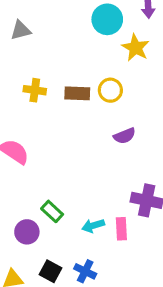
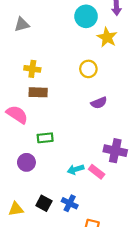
brown rectangle: (77, 93) -> (38, 92), moved
green rectangle: (52, 211) -> (45, 138), moved, turned -49
pink rectangle: (121, 229) -> (97, 172), turned -49
purple circle: (27, 232) -> (26, 162), moved

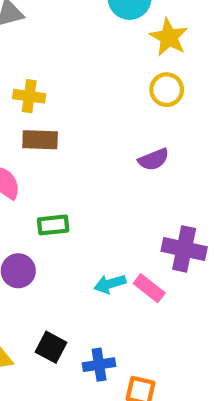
yellow circle: (88, 69) -> (167, 90), moved
blue cross: (70, 203) -> (99, 365), moved, turned -35

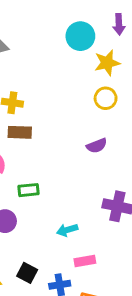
yellow star: (169, 37) -> (107, 63), turned 30
pink rectangle: (149, 288) -> (85, 261), moved, turned -48

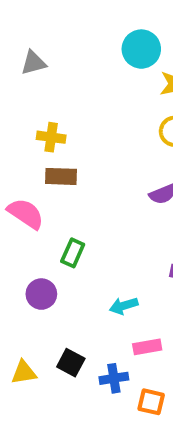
green rectangle: (29, 190) -> (73, 253), turned -60

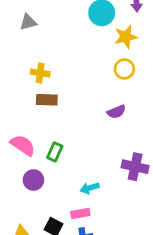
pink semicircle: (26, 214) -> (23, 145), moved
pink rectangle: (147, 347) -> (80, 213), moved

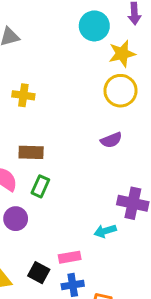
yellow circle: (124, 69) -> (121, 91), size x1.4
brown rectangle: (47, 100) -> (31, 152), moved
cyan arrow: (90, 188) -> (105, 231), moved

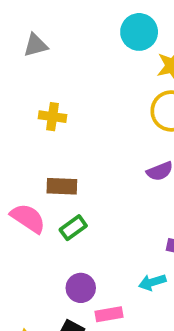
green rectangle: (40, 186) -> (73, 228), turned 30
purple circle: (16, 219) -> (81, 288), moved

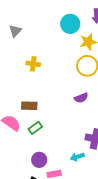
gray triangle: (36, 45) -> (15, 31), turned -32
yellow cross: (53, 117) -> (33, 64), moved

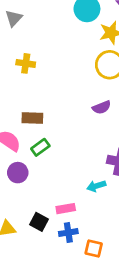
yellow cross: (33, 64) -> (26, 63), moved
purple circle: (39, 160) -> (18, 173), moved

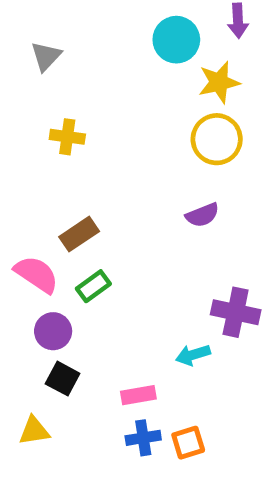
brown rectangle: (32, 118) -> (79, 234), turned -36
black square: (39, 222) -> (63, 379), moved
orange square: (94, 248) -> (188, 443), moved, turned -30

